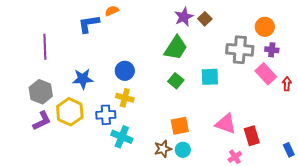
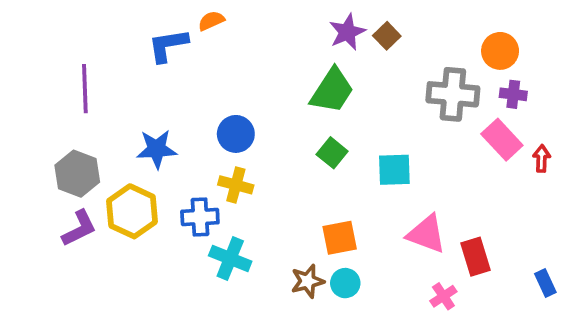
cyan square: (210, 77) -> (394, 170), moved

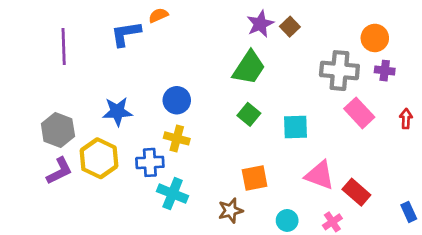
purple line: (85, 89) -> (64, 46), moved
pink rectangle: (502, 140) -> (359, 113), moved
red rectangle: (476, 257) -> (356, 192), turned -32
cyan circle: (345, 283) -> (287, 220), moved

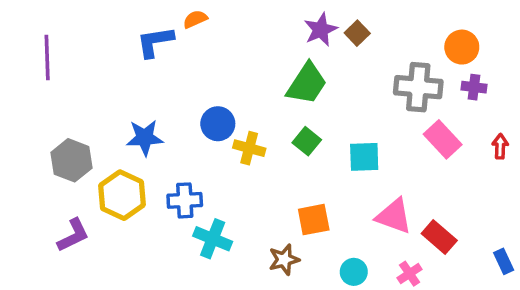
purple line: (64, 46) -> (47, 58), moved
yellow cross: (177, 138) -> (249, 148), moved
purple L-shape: (59, 171) -> (73, 235), moved

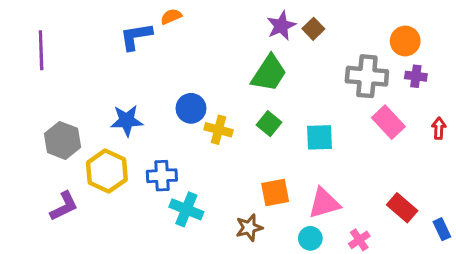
pink triangle: (394, 216) -> (324, 203), moved, turned -36
red rectangle: (439, 237) -> (402, 208), moved

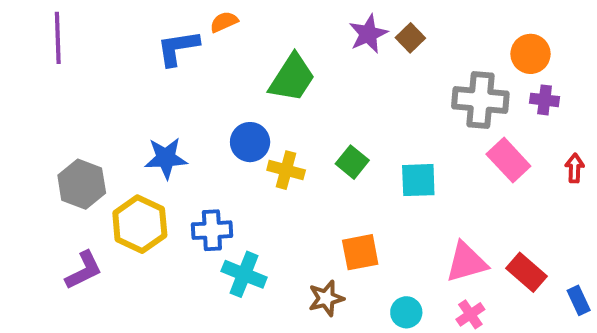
purple line: (41, 50) -> (58, 38), moved
green trapezoid: (269, 73) -> (292, 78), moved
pink triangle: (324, 203) -> (466, 262), moved

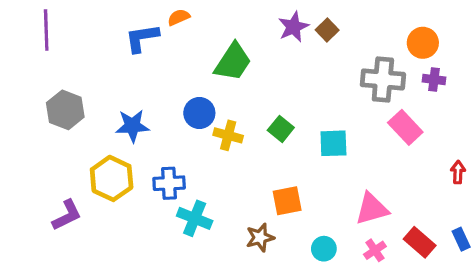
red arrow: (575, 168) -> (458, 172), moved
gray hexagon: (82, 184) -> (65, 110), moved
red rectangle: (526, 272) -> (420, 242), moved

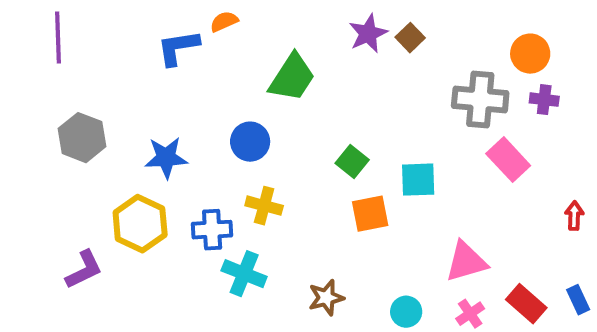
yellow cross: (228, 135) -> (264, 206), moved
orange square: (287, 201) -> (370, 214), moved

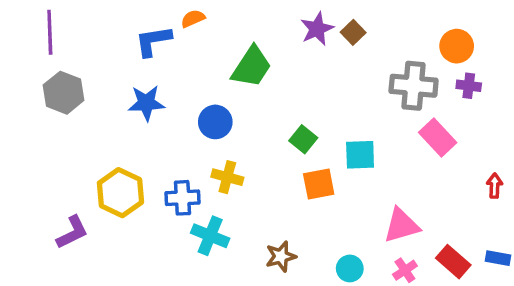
gray hexagon: (82, 138) -> (64, 93), moved
blue star: (166, 158) -> (146, 103), moved
blue rectangle: (578, 300) -> (498, 258), turned -55

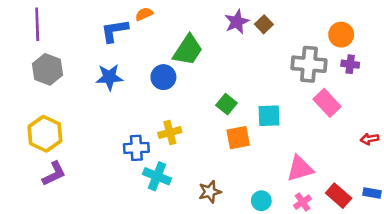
blue circle: (215, 122) -> (163, 77), moved
yellow cross: (227, 177) -> (170, 132), turned -30
red arrow: (495, 186) -> (369, 139), turned -102
yellow hexagon: (120, 193) -> (45, 134), moved

